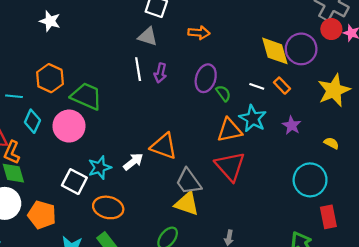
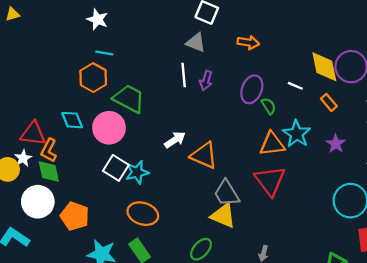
white line: (257, 86) -> (295, 86), moved
cyan line: (14, 96) -> (104, 53), moved
cyan diamond: (32, 121) -> (72, 120), turned -50
white arrow: (133, 162) -> (175, 140), moved
white square: (74, 182) -> (116, 168), moved

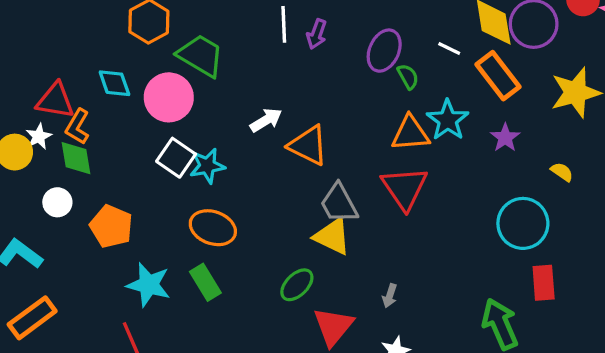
orange rectangle: (329, 102) -> (498, 76), size x1.8
white circle: (38, 202) -> (57, 202), size x0.6

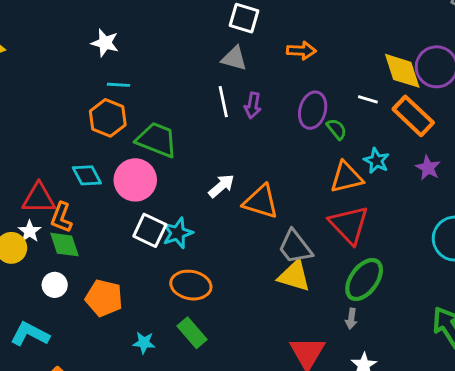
cyan star: (448, 120) -> (376, 161), size x0.7
cyan star: (149, 285) -> (144, 343), size x0.6
green ellipse: (297, 285) -> (364, 280), moved, size x1.4

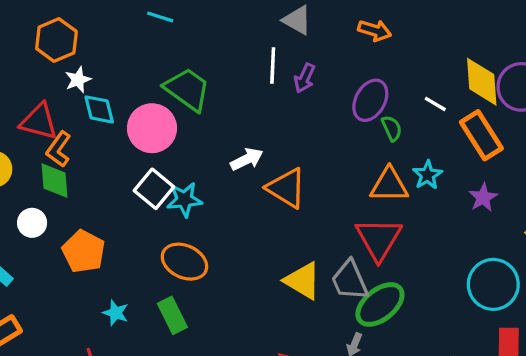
orange hexagon: (108, 118) -> (56, 40), moved
white star: (30, 231) -> (78, 80), moved
gray trapezoid: (295, 247) -> (350, 280), moved

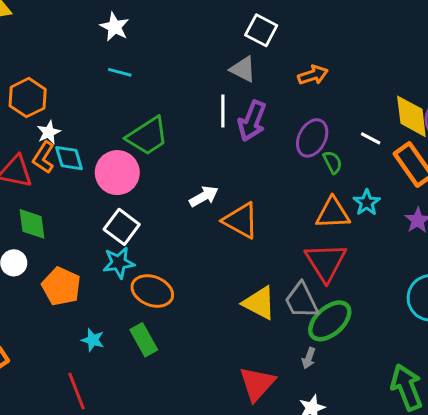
orange arrow: (375, 30) -> (313, 75), turned -32
purple arrow: (305, 78) -> (252, 121), size x1.5
green trapezoid: (187, 89) -> (147, 136), turned 114
orange L-shape: (59, 149) -> (44, 157), moved
cyan star: (184, 200) -> (119, 263), moved

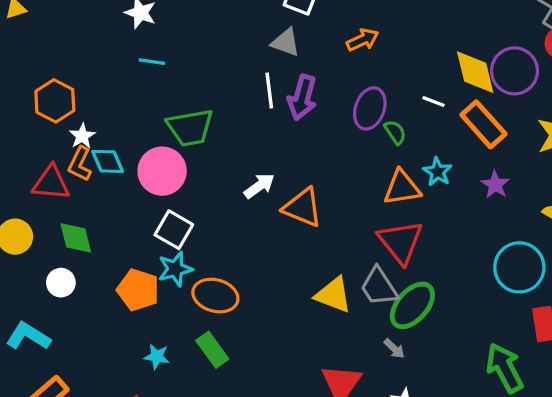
green trapezoid: (147, 136) -> (190, 128), turned 30
orange pentagon: (61, 286) -> (138, 290), moved
gray arrow: (309, 358) -> (394, 349), turned -60

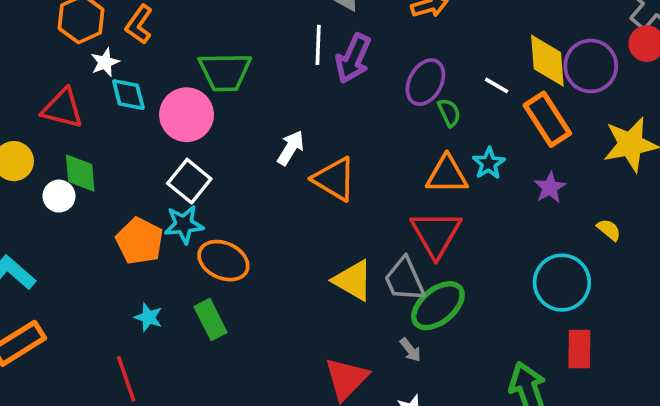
orange L-shape: (80, 164) -> (139, 24), moved
white arrow: (259, 186) -> (291, 148), turned -32
white circle: (61, 283) -> (59, 196), moved

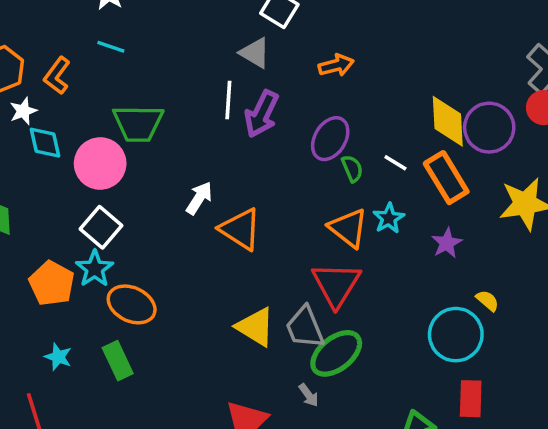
white line: (497, 85) -> (395, 163), moved
orange triangle: (447, 175) -> (348, 228), turned 36
cyan star: (184, 224) -> (95, 269), turned -30
yellow semicircle: (609, 230) -> (487, 301), moved

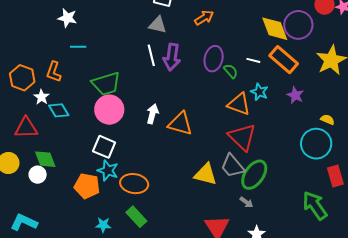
pink circle: (100, 164) -> (109, 110), moved

